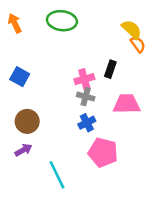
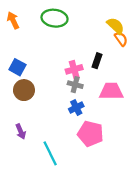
brown circle: (27, 121) -> (24, 90), moved
purple arrow: (23, 150) -> (21, 132), turned 96

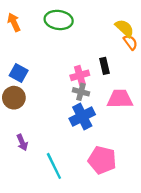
black rectangle: (97, 61) -> (105, 66), turned -32
brown circle: (24, 90) -> (14, 98), moved
blue cross: (76, 108) -> (82, 117), size x1.5
pink pentagon: (90, 134) -> (102, 160), moved

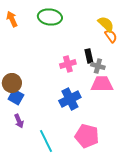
blue square: (19, 73) -> (16, 97), moved
gray cross: (81, 92) -> (98, 66), moved

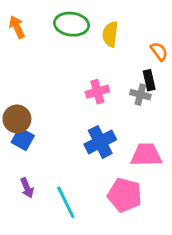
yellow semicircle: (106, 24) -> (110, 34), moved, turned -126
black rectangle: (89, 56) -> (149, 80), moved
pink trapezoid: (102, 84) -> (146, 155), moved
purple arrow: (19, 121) -> (27, 188), moved

